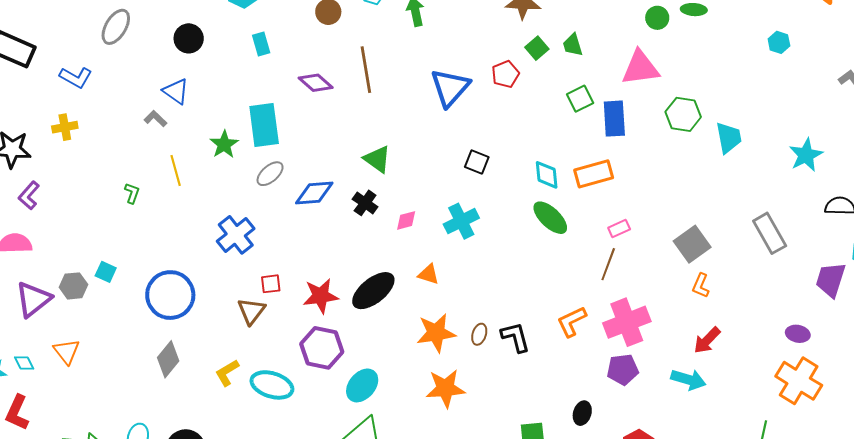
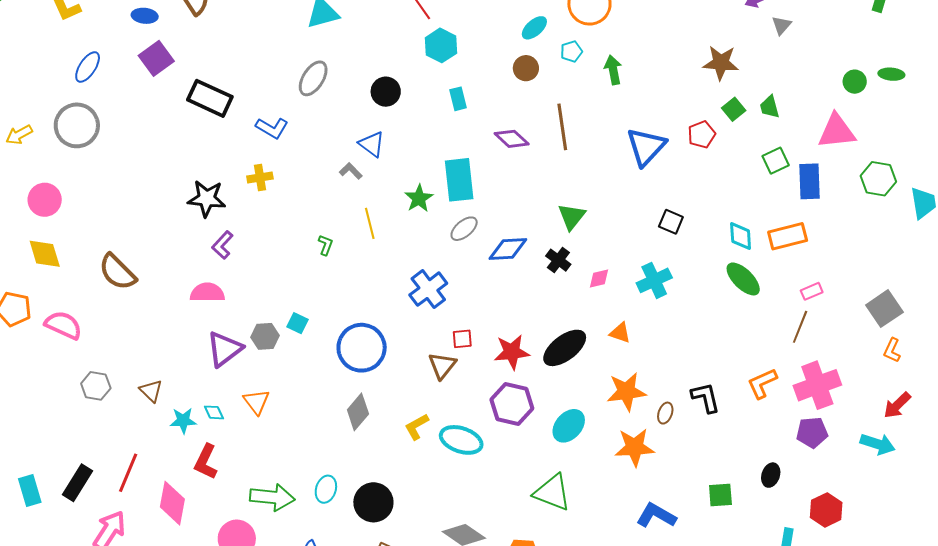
green triangle: (377, 159) -> (572, 217), turned 32
brown ellipse: (479, 334) -> (665, 413), moved
cyan ellipse: (362, 385) -> (569, 426), moved

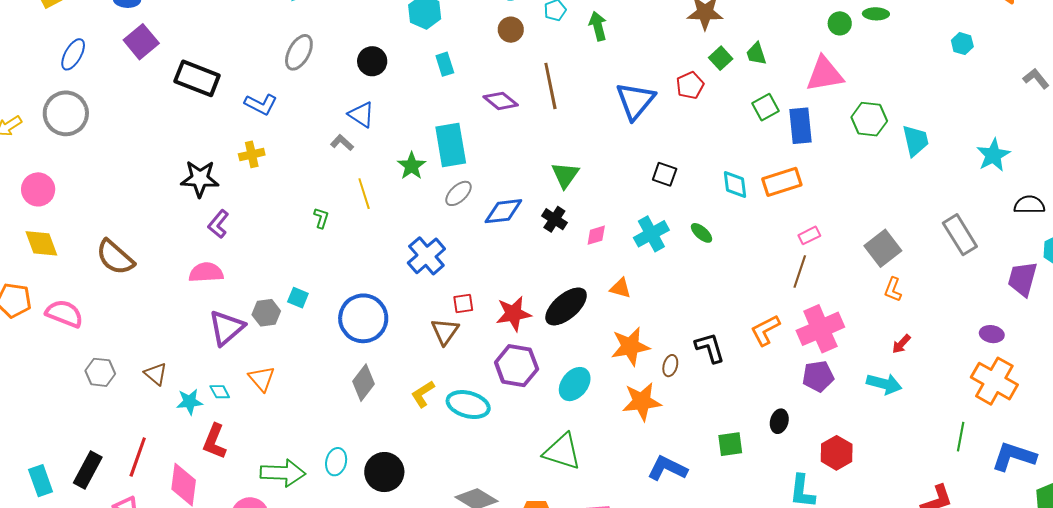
green ellipse: (743, 279) -> (702, 233), moved, size x0.6
red arrow: (897, 405) -> (901, 344), size x0.7

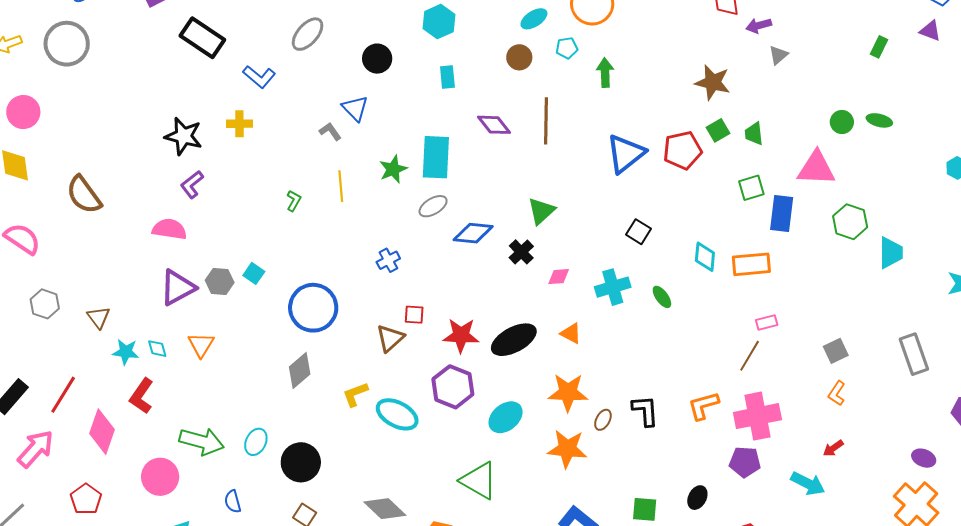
red pentagon: (690, 85) -> (682, 150), size x1.4
gray square: (883, 248) -> (836, 351), size x0.7
blue cross: (426, 256) -> (388, 260), size x0.6

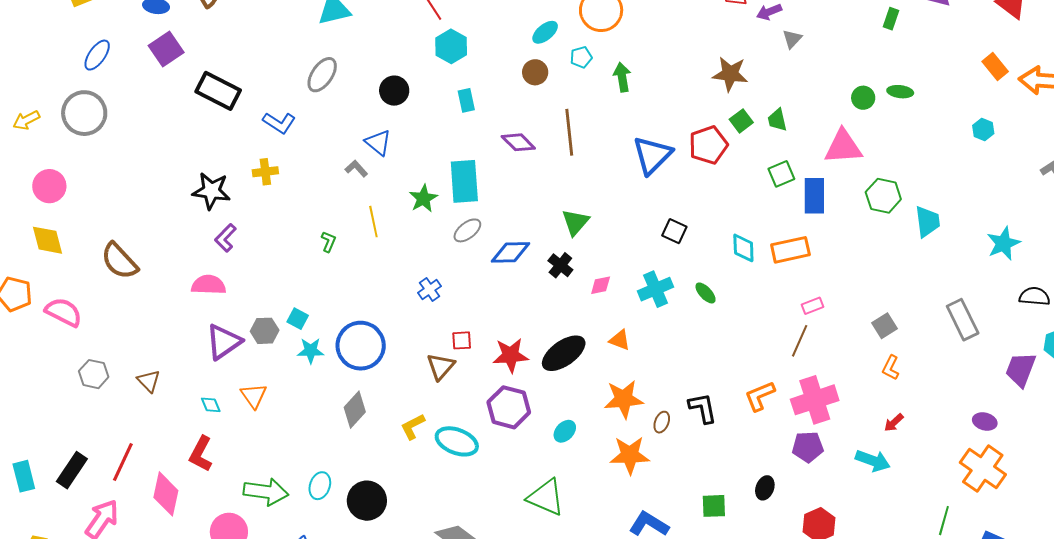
cyan star: (126, 352) -> (311, 351), moved
cyan ellipse: (506, 417) -> (565, 431), size x0.7

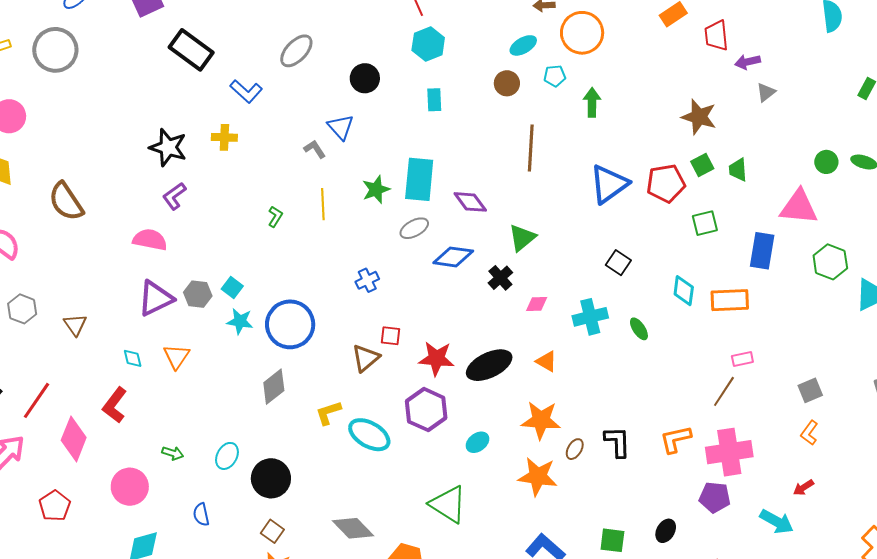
purple diamond: (518, 142) -> (470, 202), moved
green square: (781, 174) -> (705, 223), moved
green arrow: (266, 492) -> (173, 453), size x0.5

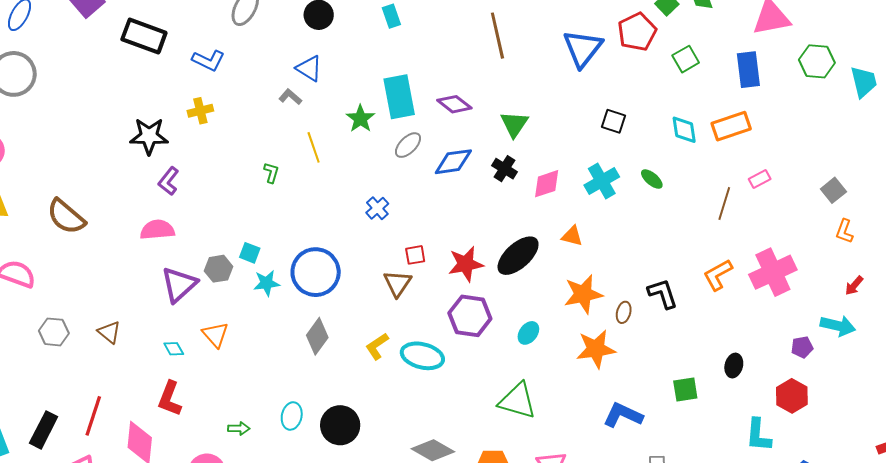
pink diamond: (537, 304) -> (547, 184), size x1.4
brown line: (724, 391) -> (724, 203), moved
purple pentagon: (715, 497) -> (802, 347), moved, size x0.7

